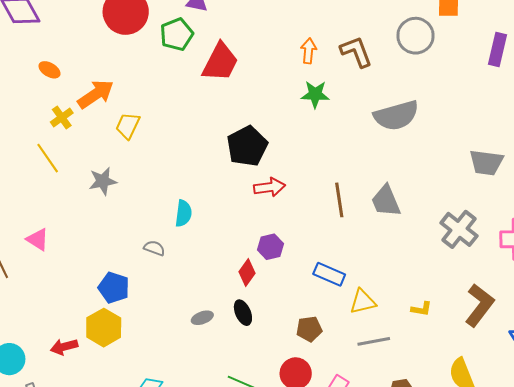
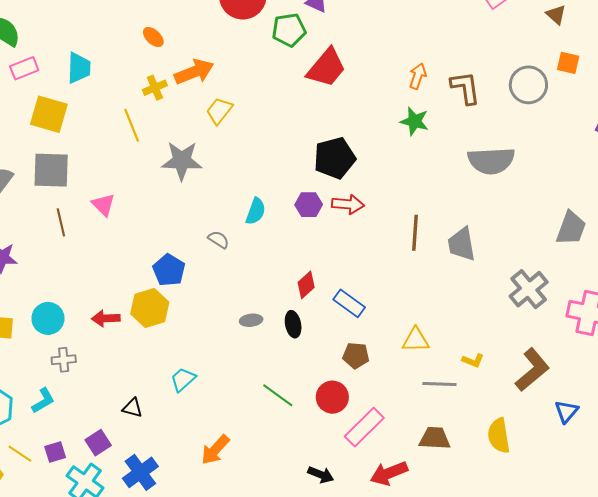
gray trapezoid: (486, 163) -> (571, 228), turned -90
gray star: (103, 181) -> (182, 161), size x1.4
purple hexagon: (270, 247) -> (309, 205), moved
blue rectangle: (329, 274) -> (349, 303), moved
gray line: (374, 341) -> (439, 384), moved

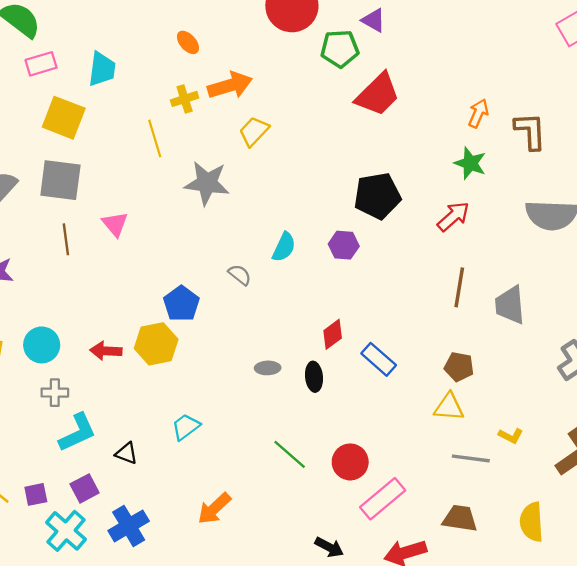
red arrow: (348, 204) -> (453, 216), moved, turned -52
brown pentagon: (356, 355) -> (459, 367), moved
cyan L-shape: (43, 401) -> (77, 432), moved, size x1.4

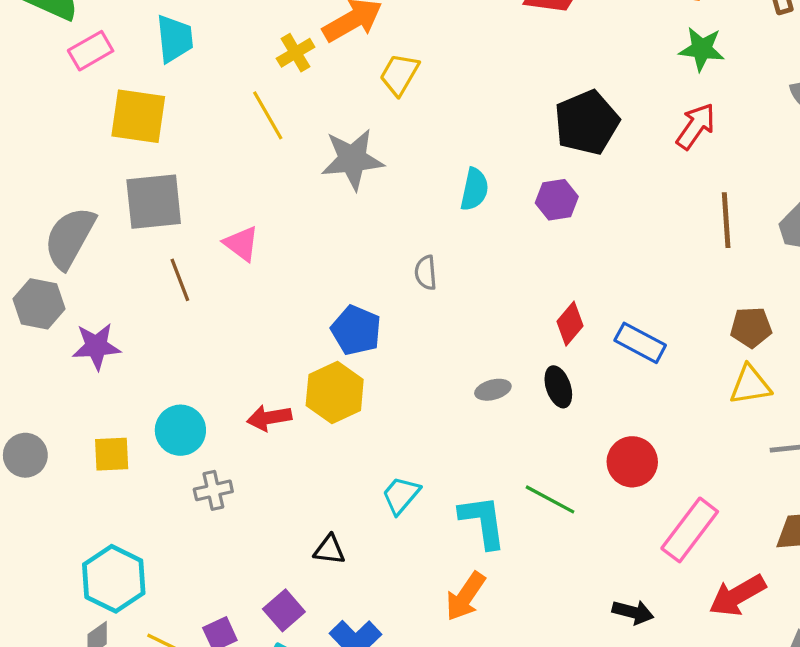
cyan semicircle: (284, 247) -> (474, 189), moved
gray semicircle: (240, 275) -> (426, 273), turned -120
cyan L-shape: (77, 432) -> (483, 522), moved, turned -60
red circle: (350, 462) -> (632, 462), moved

